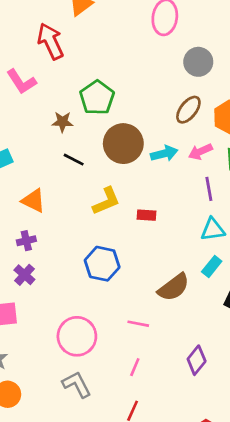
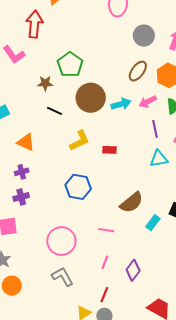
red arrow: (51, 41) -> (34, 24), turned 32
cyan rectangle: (212, 266) -> (153, 223), moved
purple cross: (24, 275) -> (21, 197), turned 35
purple diamond: (197, 360) -> (133, 270), moved

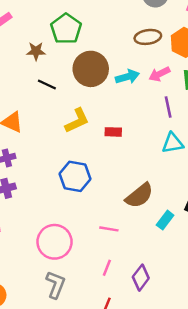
brown ellipse: (138, 71) -> (148, 37), turned 45
gray L-shape: (62, 277) -> (56, 285), turned 50

